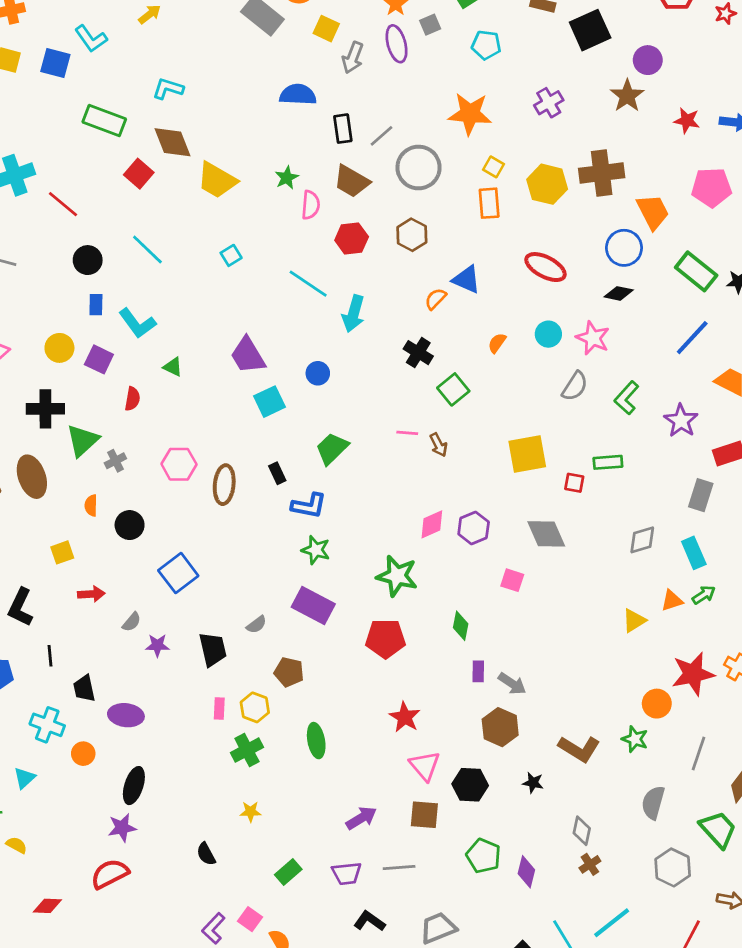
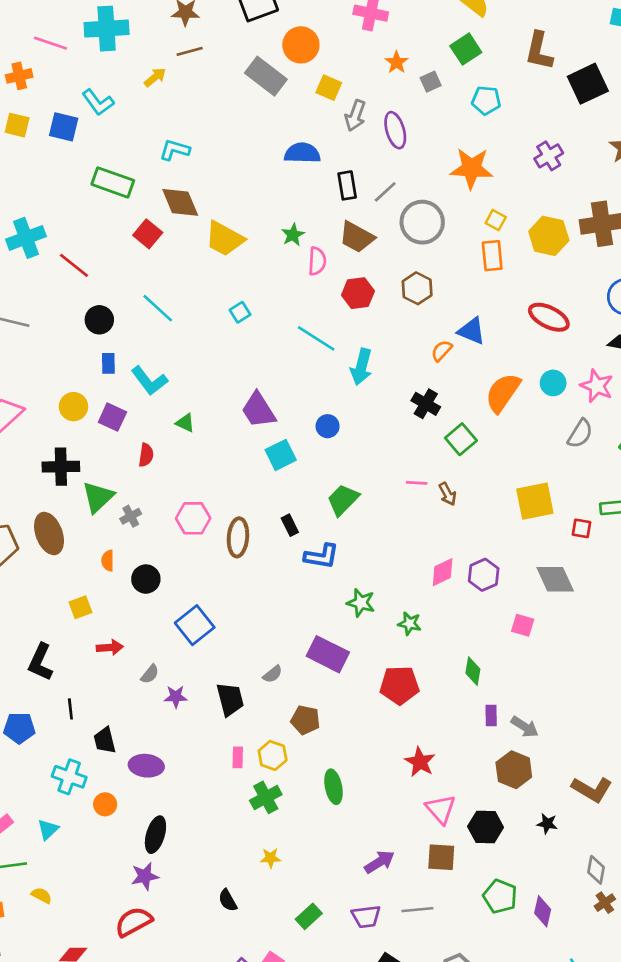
purple ellipse: (397, 44) -> (395, 130), moved
orange semicircle: (497, 343) -> (503, 393), size x2.0
green star: (316, 550) -> (361, 603), moved
green star: (397, 576) -> (410, 624), size x0.6

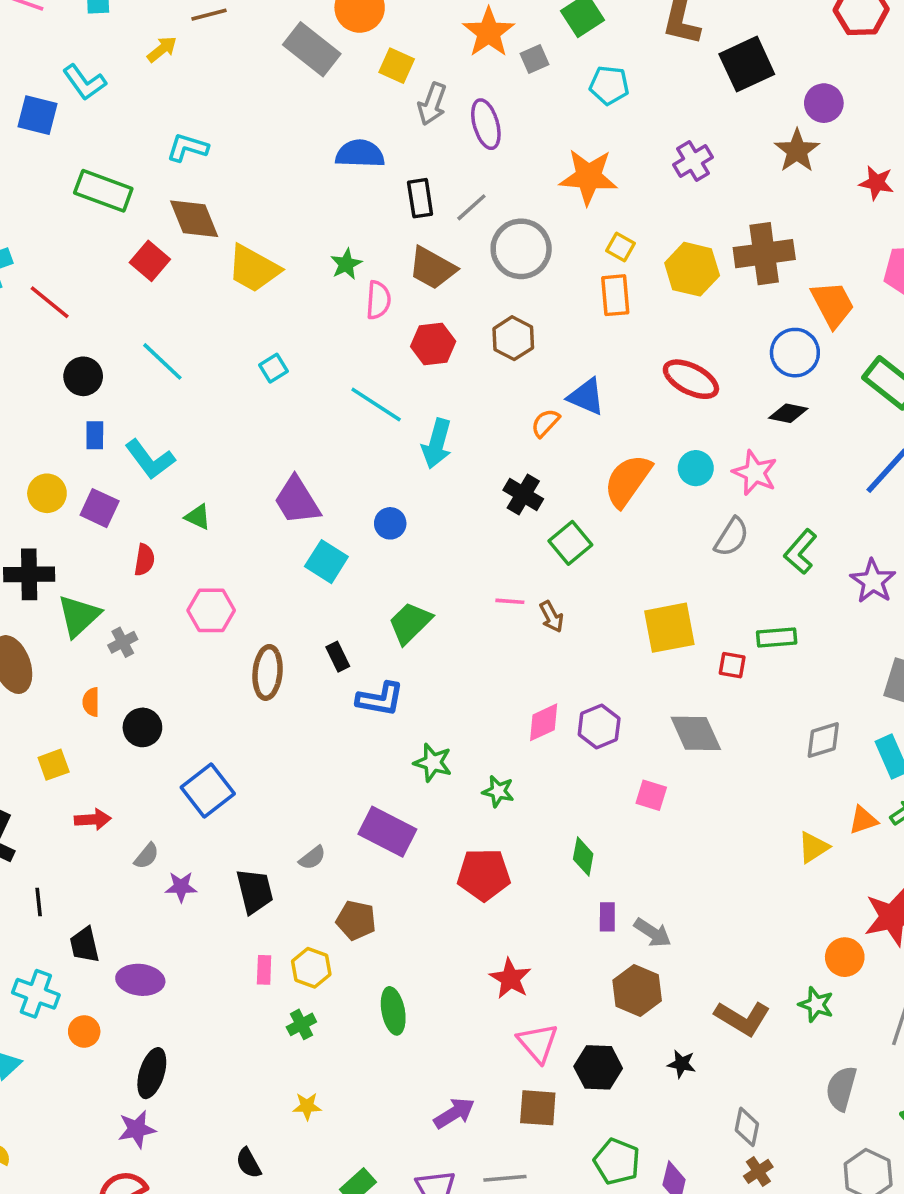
orange star: (397, 62) -> (489, 32), size x1.6
cyan square: (281, 455) -> (326, 562), turned -32
pink hexagon: (193, 518) -> (211, 610), moved
green cross: (266, 797) -> (301, 1024), size x0.7

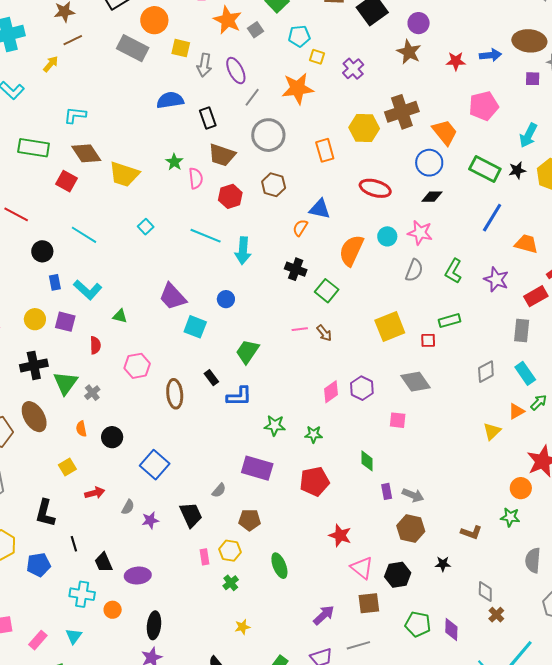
gray line: (471, 207) -> (252, 97), moved
yellow square: (621, 247) -> (317, 57), moved
brown L-shape: (742, 1018) -> (471, 532), size x0.7

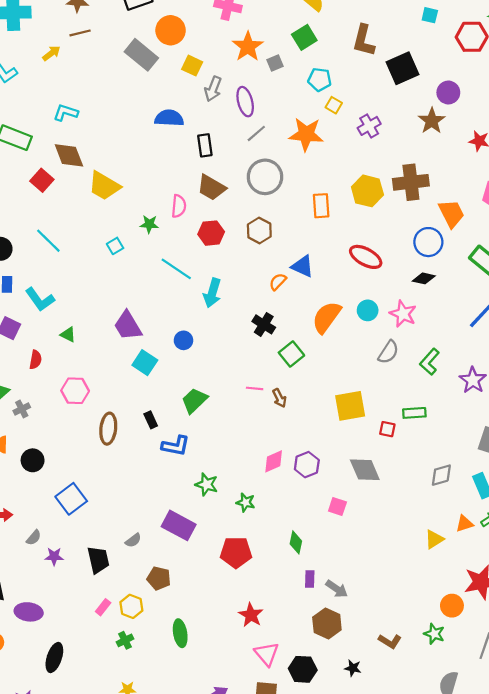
green star: (174, 162) -> (149, 224), moved, turned 30
pink rectangle: (204, 557) -> (103, 607), turned 35
black ellipse: (154, 625) -> (54, 657), moved

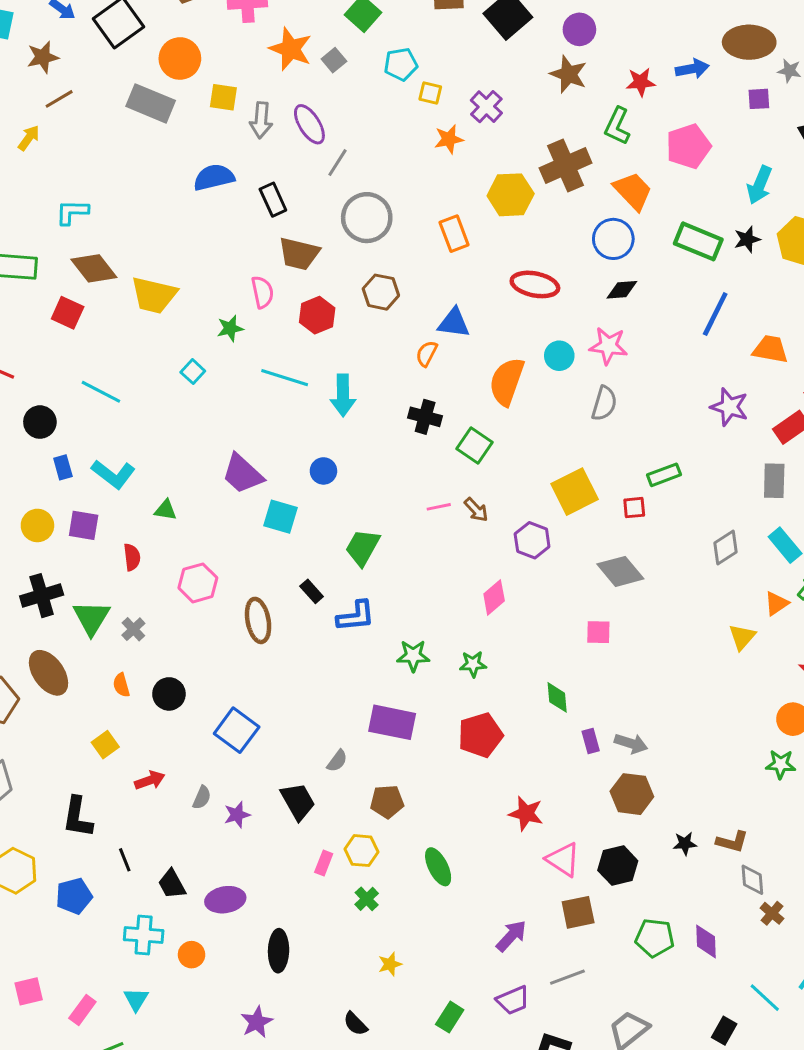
orange star: (306, 134) -> (449, 139), moved, size x0.6
green L-shape: (430, 362) -> (617, 126), moved
purple hexagon: (307, 465) -> (532, 540), moved
brown L-shape: (390, 641) -> (732, 842), moved

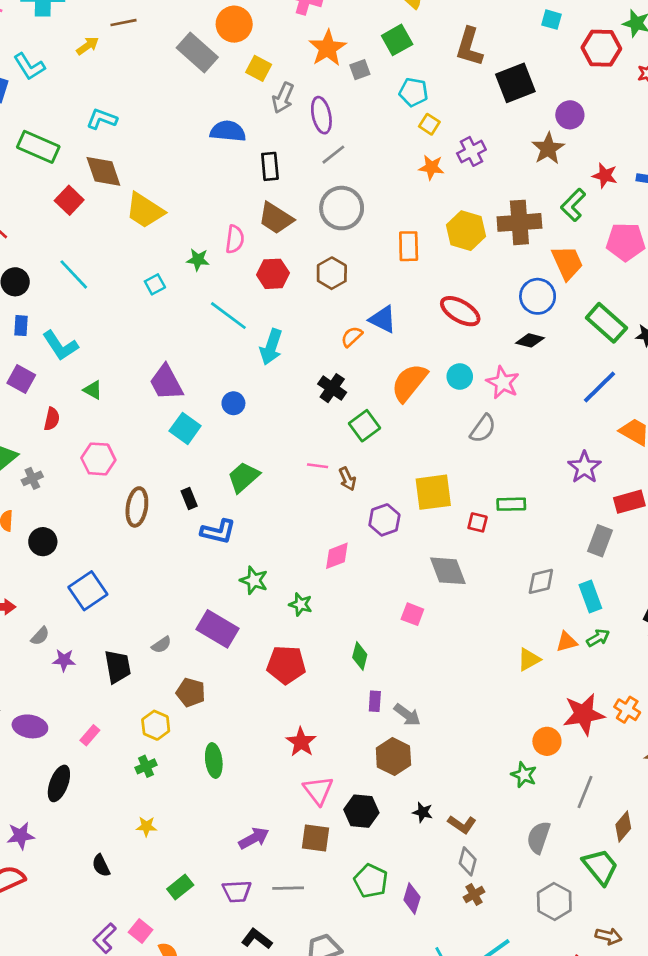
pink rectangle: (324, 863) -> (90, 735), moved

